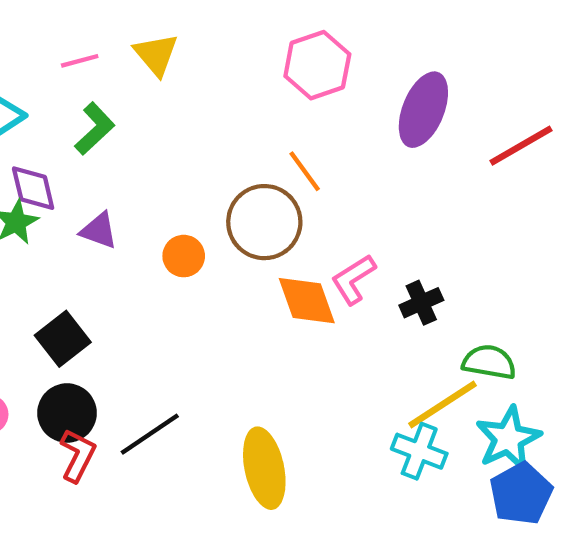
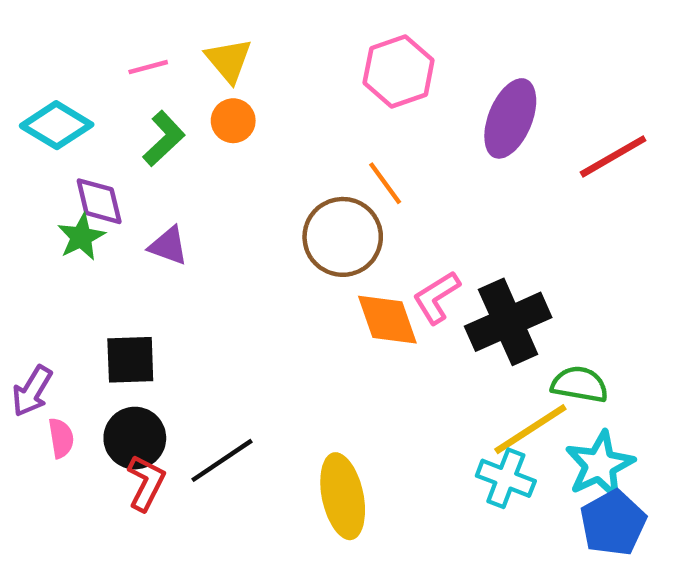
orange circle: (184, 256) -> (233, 121), moved
black cross: (421, 303) -> (508, 322), size x1.8
black square: (63, 339) -> (130, 360), turned 36

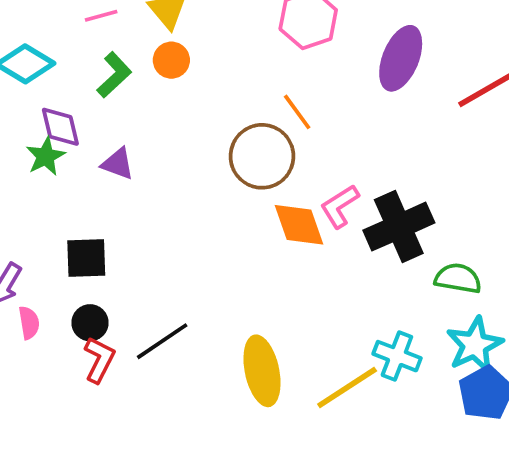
yellow line: (530, 429) -> (347, 387), moved
black circle: (135, 438) -> (90, 323), size x0.7

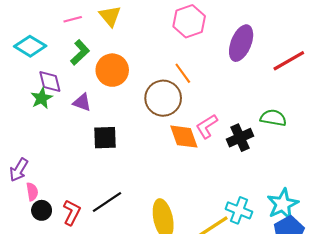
orange circle: (171, 60) -> (112, 70), moved, size x1.6
black cross: (399, 227) -> (240, 138), size x0.7
black square: (86, 258) -> (105, 138), moved
green semicircle: (458, 278) -> (273, 118), moved
black circle: (90, 323) -> (42, 210), moved

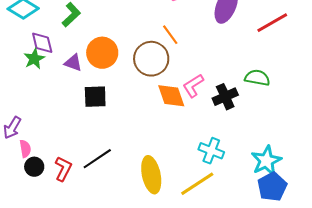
orange circle: (112, 70) -> (102, 53), moved
cyan cross: (239, 210) -> (211, 151), moved

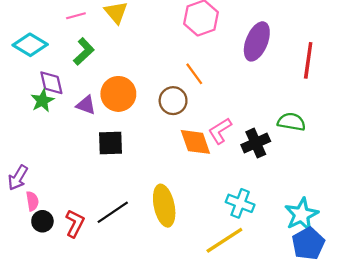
red line: (272, 23) -> (308, 60), turned -52
brown circle: (151, 59) -> (173, 101), size x0.7
yellow ellipse: (151, 175) -> (164, 206), moved

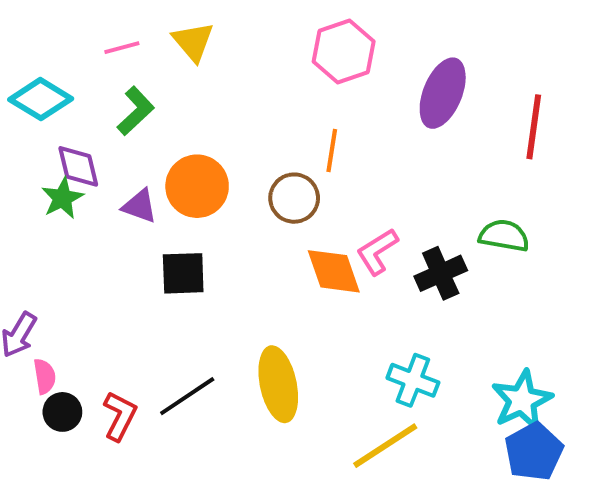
orange line: (194, 74) -> (332, 151), turned 45

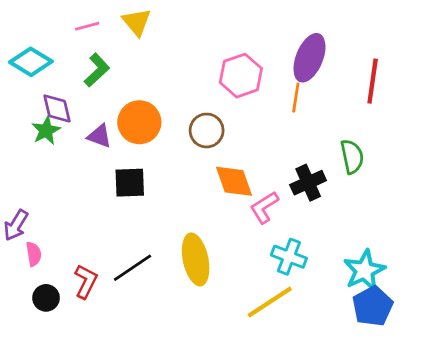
pink hexagon: (344, 52) -> (241, 76), moved
orange line: (332, 151) -> (296, 98), moved
green semicircle: (504, 236) -> (352, 157), turned 68
pink L-shape: (377, 252) -> (264, 207), moved
black circle: (62, 412) -> (46, 298), moved

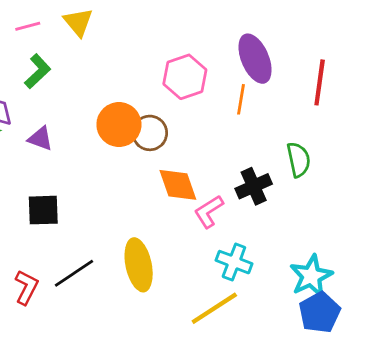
purple ellipse: (309, 58) -> (255, 59), turned -45
orange circle: (139, 122) -> (119, 125), moved
black square: (130, 183) -> (43, 210), moved

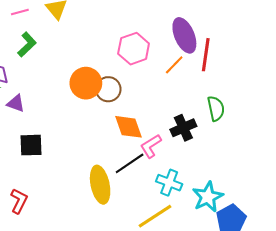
red line: (320, 82) -> (206, 55), moved
orange line: (241, 99) -> (174, 65), turned 35
purple triangle: (40, 139) -> (16, 103), moved
black line: (74, 273) -> (130, 163), moved
cyan star: (311, 276) -> (208, 197), moved

